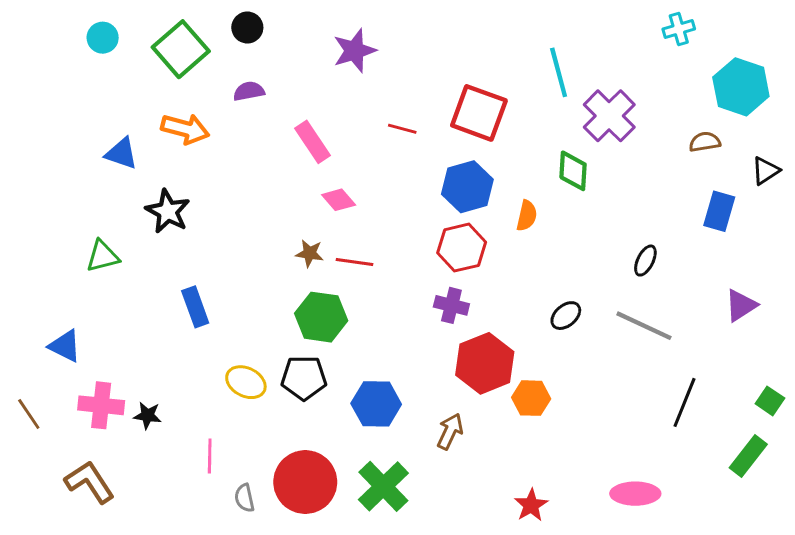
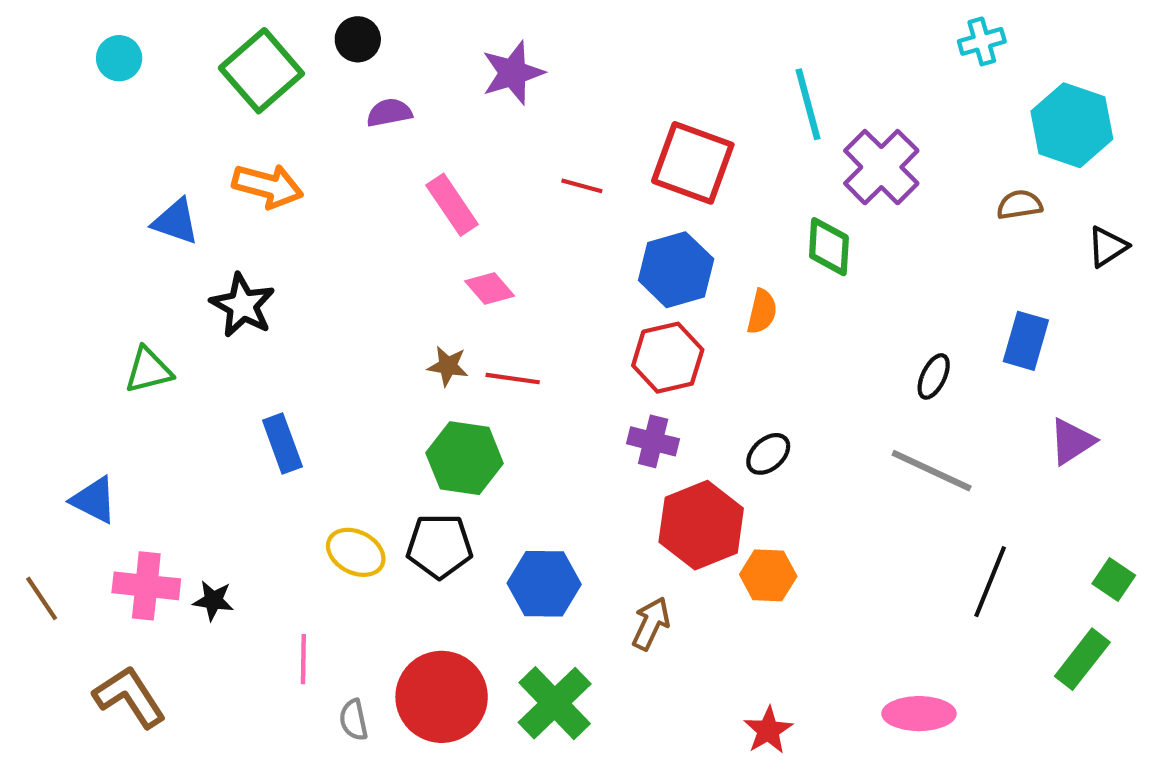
cyan circle: (103, 38) -> (119, 58), moved
purple semicircle: (249, 91) -> (389, 113), moved
blue rectangle: (719, 211) -> (1026, 341), moved
black ellipse: (566, 316) -> (768, 454), moved

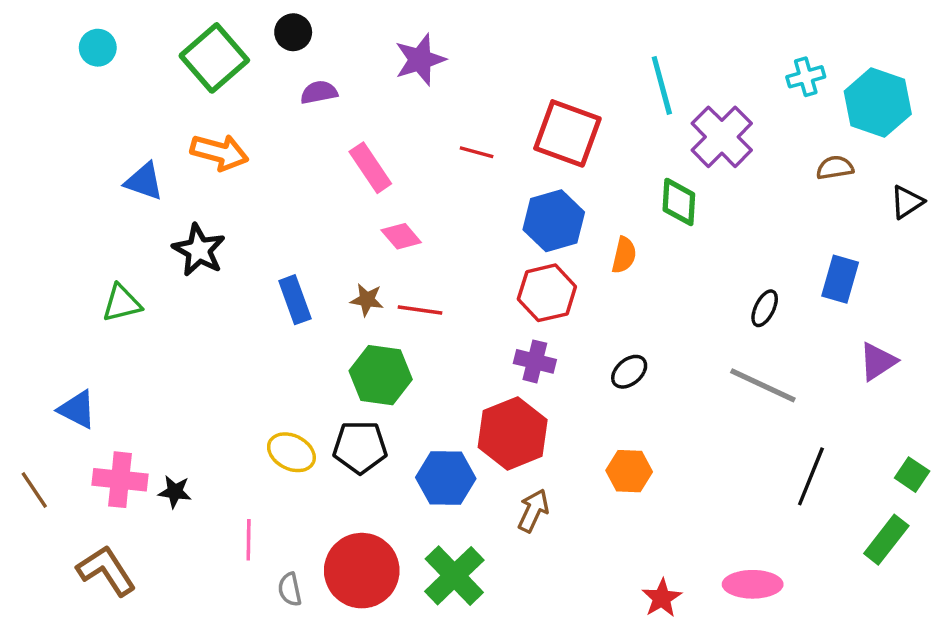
cyan cross: (982, 41) -> (806, 77), moved
blue rectangle: (282, 443) -> (295, 300), moved
red hexagon: (701, 525) -> (513, 433), moved
red star: (768, 730) -> (662, 598), moved

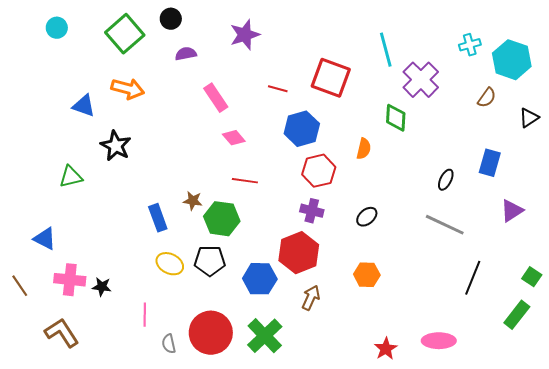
brown semicircle: (835, 168) -> (487, 98), turned 135
blue hexagon: (554, 221) -> (302, 129), moved
blue rectangle: (295, 300) -> (158, 218), moved
brown star: (367, 300) -> (193, 201), moved

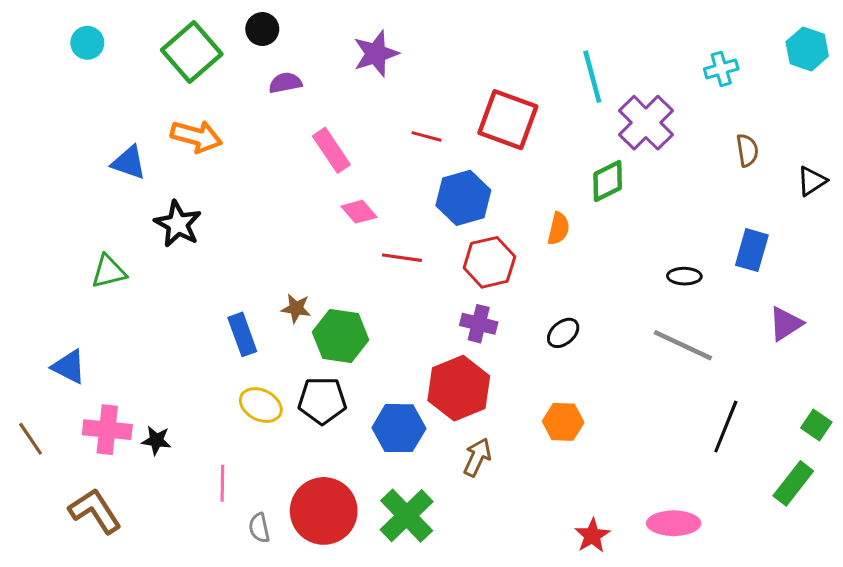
cyan hexagon: (512, 60) -> (807, 49), moved, size x0.7
brown semicircle: (487, 98) -> (747, 150), turned -45
green diamond: (396, 118) -> (608, 181), turned 60
black ellipse: (446, 180) -> (684, 276), turned 65
red line: (245, 181) -> (402, 258), moved

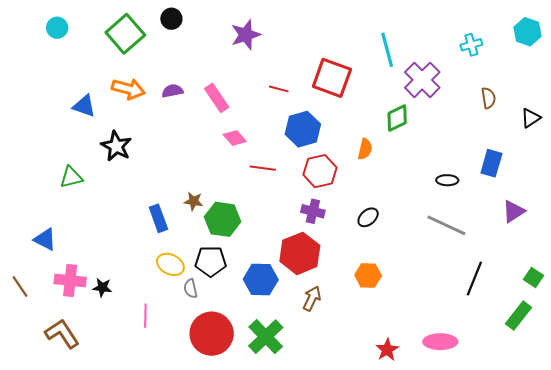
purple semicircle: (285, 83) -> (172, 91), moved
gray semicircle: (259, 528) -> (191, 289), moved

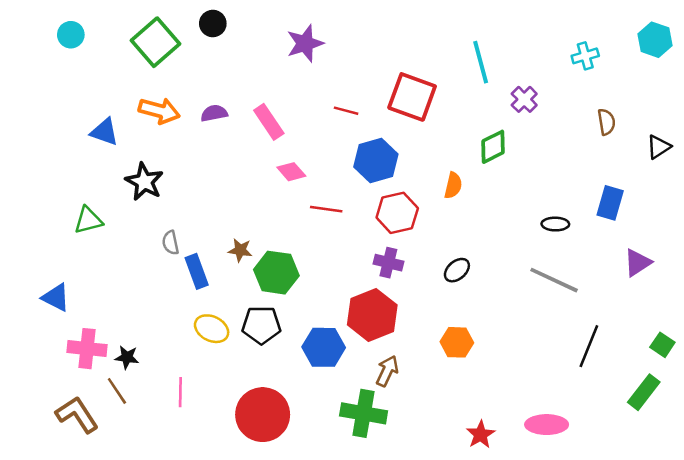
purple cross: (422, 80) -> (524, 99), size x0.6
brown line: (20, 287) -> (117, 391), moved
gray semicircle: (191, 289) -> (170, 243), moved
green cross: (266, 337) -> (364, 413), moved, turned -36

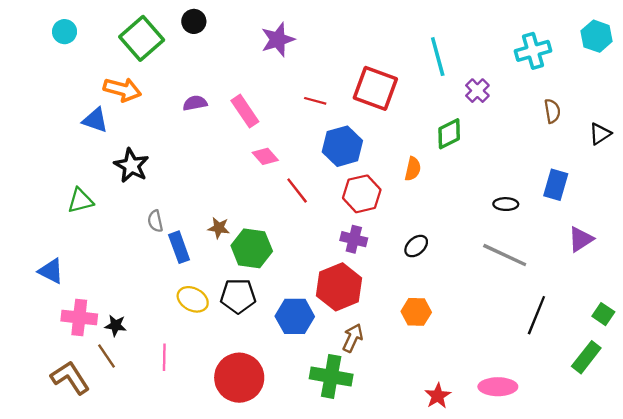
cyan cross: (585, 56) -> (533, 51), size x1.4
orange arrow: (159, 111) -> (122, 89), moved
red line: (326, 209) -> (297, 190), turned 44

